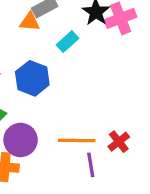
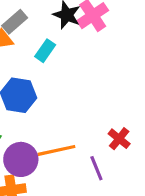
orange line: (77, 140) -> (56, 150), moved

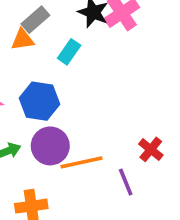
purple circle: (21, 159) -> (50, 146), moved

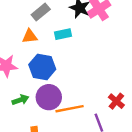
orange triangle: (22, 40) -> (30, 36), moved
cyan rectangle: (69, 52) -> (63, 34), turned 42

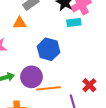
cyan rectangle: (63, 34) -> (74, 22), moved
blue hexagon: (42, 67) -> (49, 49), moved

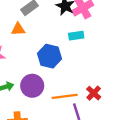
cyan rectangle: (74, 22) -> (76, 36), moved
orange line: (48, 88) -> (65, 96), moved

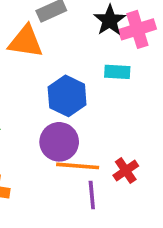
orange triangle: (18, 29) -> (26, 42), size x1.5
purple circle: (32, 86) -> (59, 142), moved

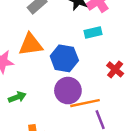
orange triangle: (26, 42) -> (31, 45), moved
red cross: (126, 171) -> (115, 69), moved

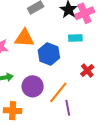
purple circle: (68, 91) -> (33, 86), moved
orange line: (85, 103) -> (58, 92), turned -50

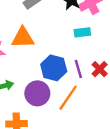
blue hexagon: (49, 54) -> (54, 68), moved
purple line: (68, 108) -> (78, 69), moved

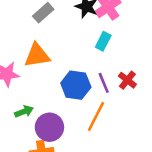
cyan rectangle: (82, 32) -> (103, 41), turned -49
purple circle: (37, 93) -> (49, 127), moved

